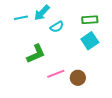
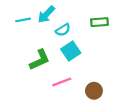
cyan square: (90, 41) -> (71, 51), moved
brown circle: (78, 78) -> (94, 91), moved

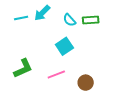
cyan semicircle: (63, 30) -> (69, 20), moved, turned 80
green L-shape: (40, 60) -> (23, 68), moved

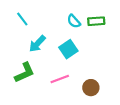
cyan arrow: (42, 13) -> (37, 44), moved
cyan line: (21, 18) -> (22, 19), turned 64

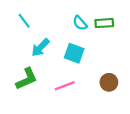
cyan square: (68, 49) -> (74, 53), turned -36
brown circle: (91, 88) -> (109, 82), moved

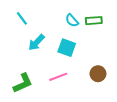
green L-shape: (26, 79) -> (23, 83), moved

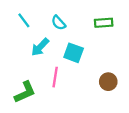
cyan semicircle: (72, 21) -> (59, 23), moved
pink line: (58, 77) -> (55, 77), moved, turned -60

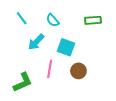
brown circle: (108, 82) -> (78, 71), moved

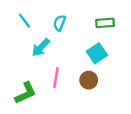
cyan semicircle: (53, 20) -> (59, 23), turned 64
cyan square: (66, 47) -> (97, 53), moved, turned 36

